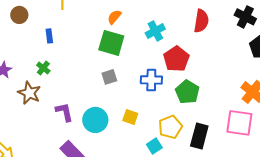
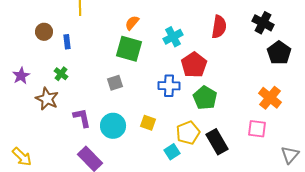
brown circle: (19, 15) -> (44, 32), moved
gray square: (109, 77) -> (115, 83), moved
pink square: (239, 123) -> (257, 129), size x0.7
black rectangle: (199, 136) -> (217, 142), turned -45

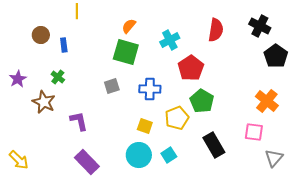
blue cross: (169, 86) -> (150, 89), moved
cyan circle: (113, 126) -> (139, 155), moved
yellow pentagon: (188, 133) -> (177, 118), moved
gray triangle: (290, 155) -> (274, 158), moved

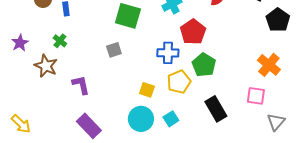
blue cross: (150, 89) -> (168, 53), moved

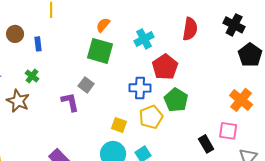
gray square: (114, 50) -> (86, 85), turned -35
purple L-shape: (81, 85) -> (70, 102), moved
black rectangle: (216, 109) -> (206, 144), moved, size x0.7

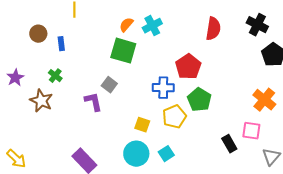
cyan cross: (144, 39) -> (152, 26), moved

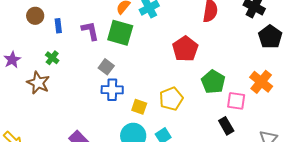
blue cross: (163, 88) -> (112, 90), moved
green pentagon: (199, 100) -> (213, 82), moved
purple L-shape: (93, 102) -> (90, 31), moved
pink square: (251, 131) -> (236, 101), moved

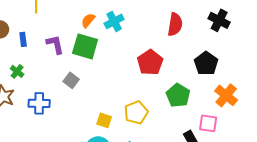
black pentagon: (270, 37) -> (206, 63), moved
blue cross: (112, 90) -> (39, 103), moved
pink square: (236, 101) -> (208, 123), moved

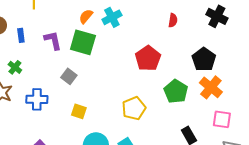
red semicircle: (175, 24) -> (173, 20), size x0.6
orange cross: (226, 95) -> (211, 87), moved
yellow square: (104, 120) -> (79, 111), moved
pink square: (208, 123) -> (222, 119), moved

